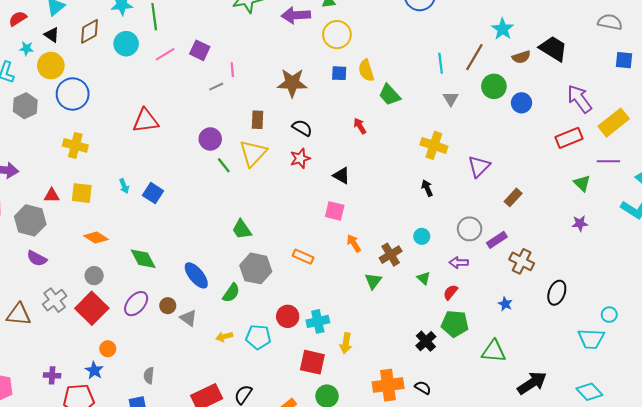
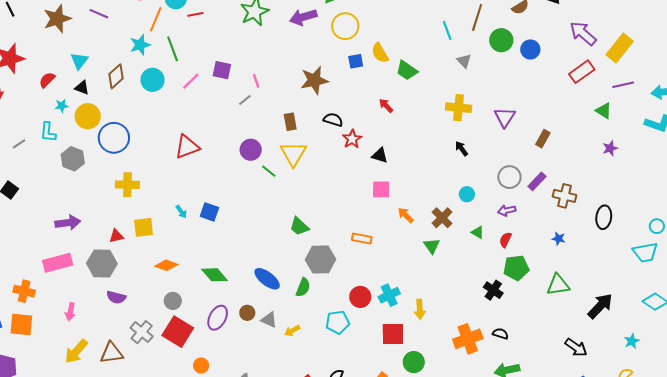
red star: (300, 158) -> (352, 139), moved
yellow arrow: (224, 337) -> (292, 331), moved

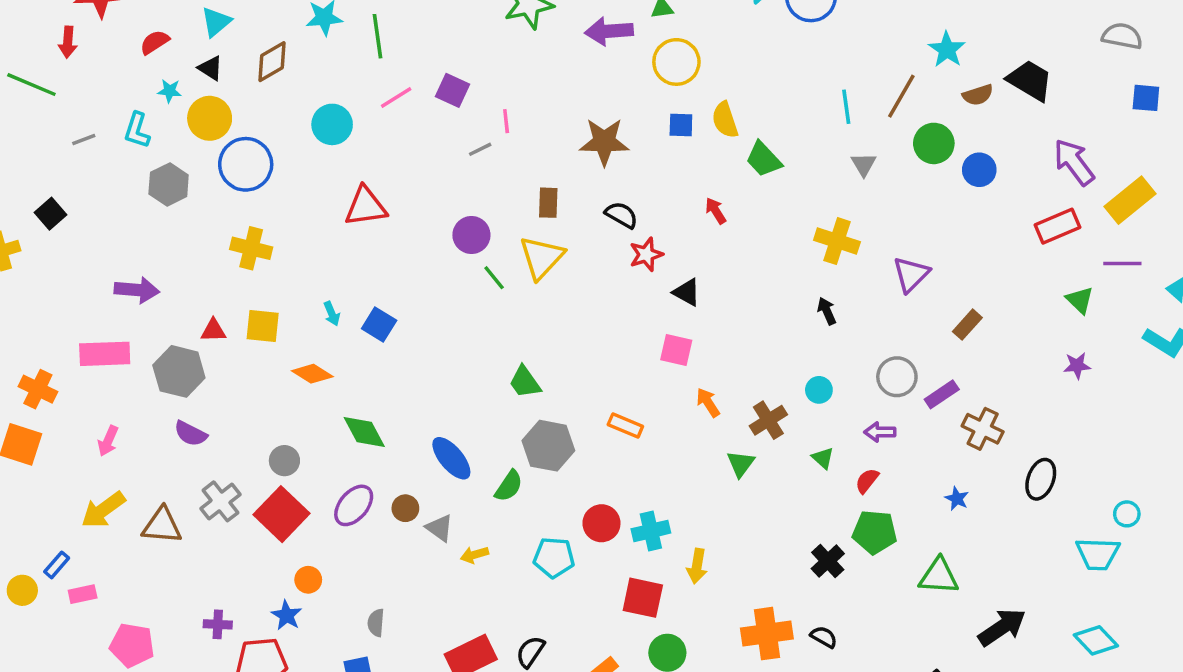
cyan circle: (153, 80) -> (332, 124), moved
orange diamond: (166, 265) -> (312, 374), moved

